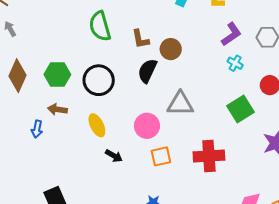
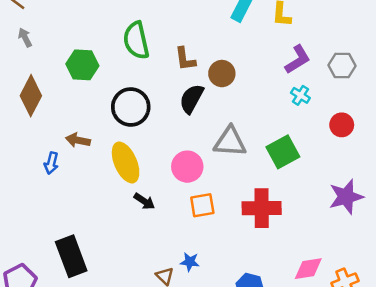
green hexagon: (57, 74) -> (82, 65), moved
green square: (241, 109) -> (283, 152), moved
yellow ellipse: (97, 125) -> (126, 163), size x1.4

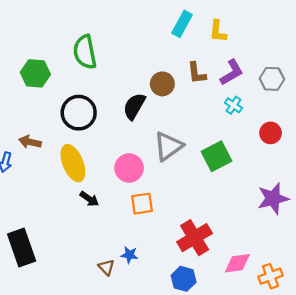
brown L-shape: (185, 59) -> (197, 73), moved
gray triangle: (230, 142) -> (168, 146), turned -40
red cross: (262, 208) -> (195, 238), moved, turned -32

